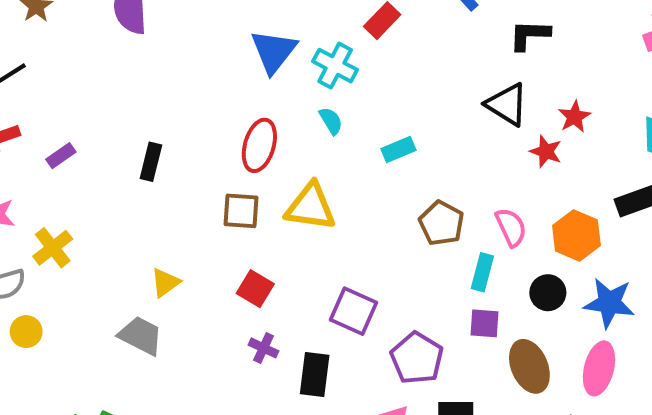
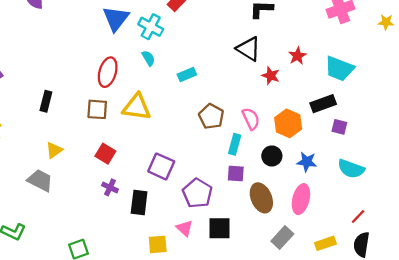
red star: (574, 117) -> (297, 56), moved
black rectangle: (151, 162) -> (46, 101), moved
blue star: (609, 303) -> (307, 162), size x0.7

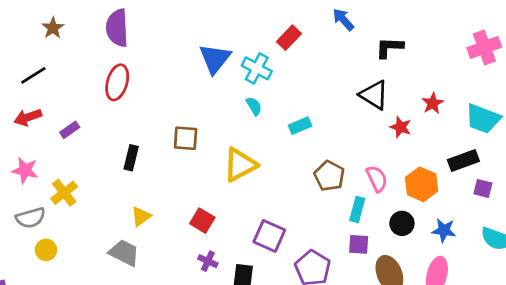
red ellipse: (108, 72) -> (117, 82), moved
yellow triangle: (137, 107) -> (240, 165), turned -36
brown square: (97, 109) -> (186, 138), moved

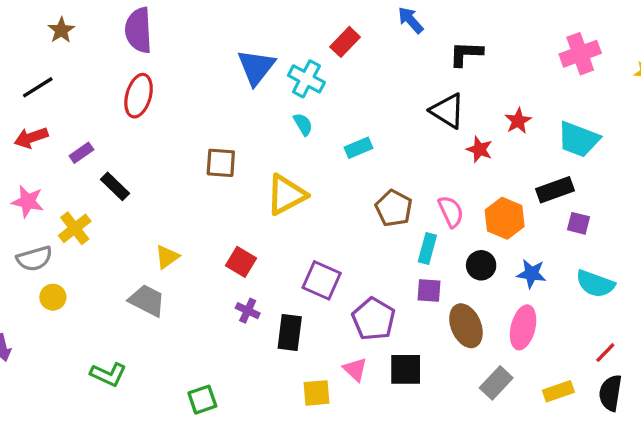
black rectangle: (131, 158) -> (115, 186), moved, turned -60

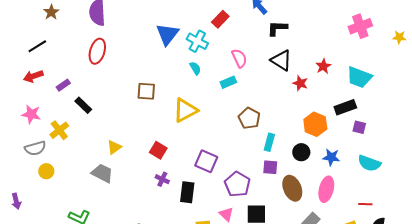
black L-shape: (466, 54) -> (277, 28), moved
pink semicircle: (451, 212) -> (239, 58), moved
red line: (605, 353) -> (365, 204), moved, turned 48

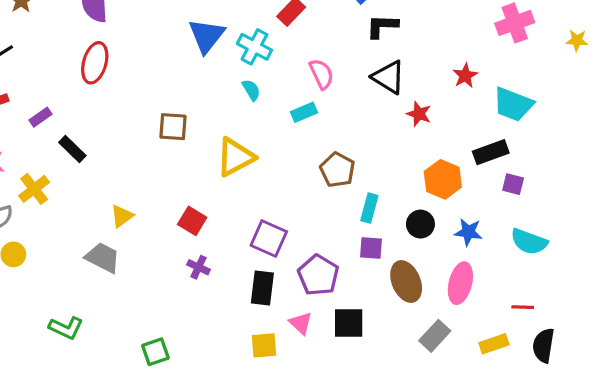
red star: (323, 66) -> (465, 76), moved
black rectangle: (187, 192) -> (262, 288), moved

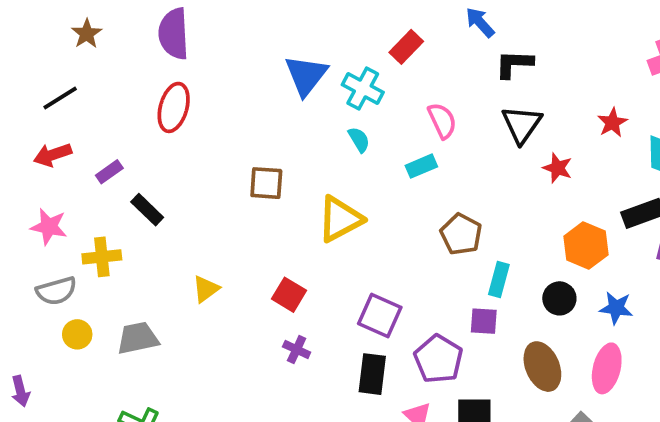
black triangle: (389, 77) -> (522, 124), turned 33
yellow cross: (34, 189) -> (102, 257), turned 32
purple square: (371, 248) -> (484, 321), moved
gray trapezoid: (103, 258) -> (138, 338), moved, turned -39

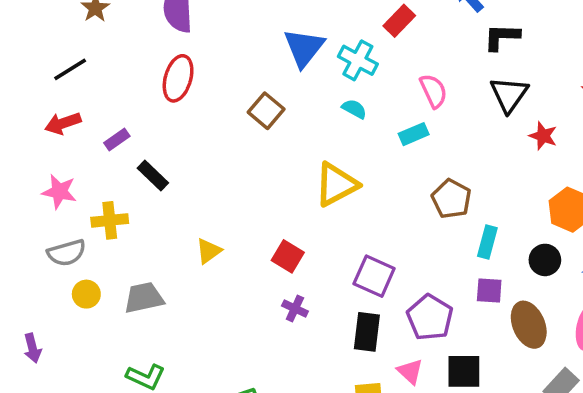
cyan semicircle: (359, 140) -> (354, 109), turned -30
brown square: (266, 183) -> (266, 111), moved, turned 36
purple square: (484, 321) -> (489, 291), moved

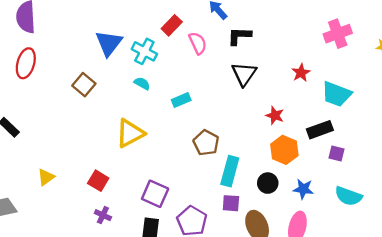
pink semicircle: (433, 91) -> (198, 43), moved
red star: (543, 136) -> (275, 115), moved
cyan rectangle: (487, 242) -> (230, 171), size x1.4

